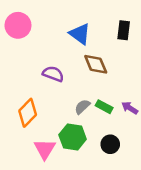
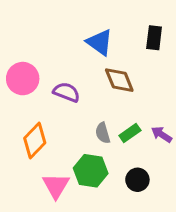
pink circle: (18, 25) -> (23, 79), moved
gray semicircle: (82, 107) -> (103, 133), turned -63
green rectangle: (104, 107) -> (130, 133), turned -63

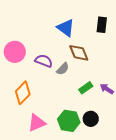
gray semicircle: (103, 133) -> (63, 69), moved, turned -120
green hexagon: (91, 171) -> (69, 121), moved
pink triangle: (56, 186) -> (37, 123), turned 36

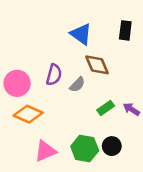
pink circle: (15, 52) -> (17, 83), moved
purple semicircle: (44, 61) -> (54, 75), turned 84
orange diamond: (23, 93) -> (28, 114), turned 70

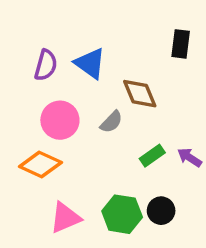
blue triangle: (81, 34) -> (90, 63), moved
purple semicircle: (54, 75) -> (46, 65), moved
pink circle: (17, 83) -> (60, 120), moved

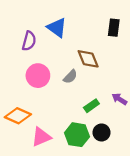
blue triangle: (90, 63) -> (57, 28), moved
green rectangle: (152, 156) -> (91, 106), moved
orange diamond: (40, 164) -> (18, 116), moved

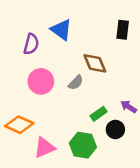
black circle: (102, 132) -> (115, 129), moved

